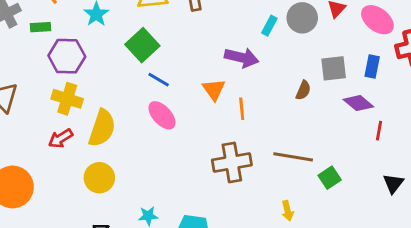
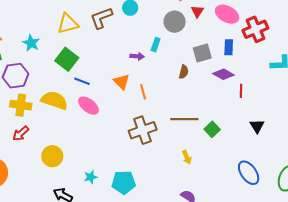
cyan rectangle: (269, 26) -> (156, 45), moved
purple arrow: (242, 58) -> (137, 56), size x0.6
yellow semicircle: (102, 128) -> (54, 100), moved, turned -80

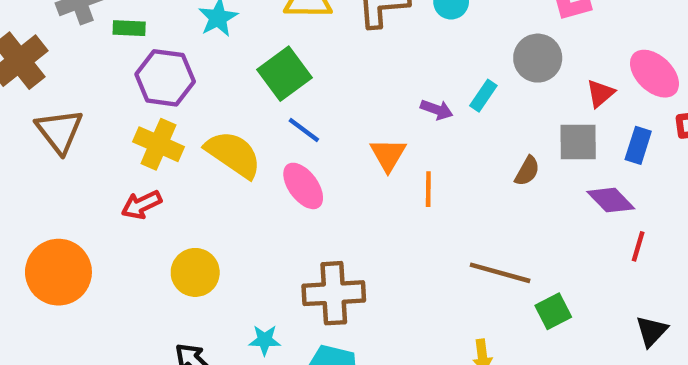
red triangle: (197, 11) -> (600, 93), moved
brown cross: (143, 130) -> (334, 293), moved

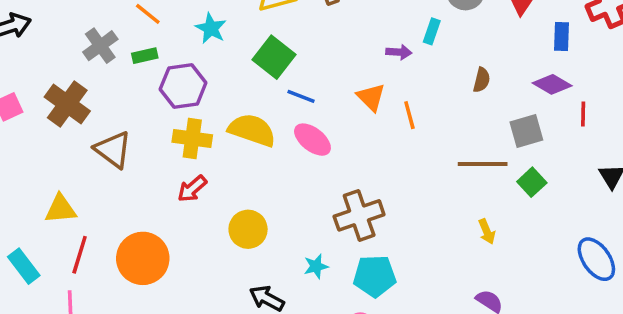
gray square: (578, 142) -> (526, 131), moved

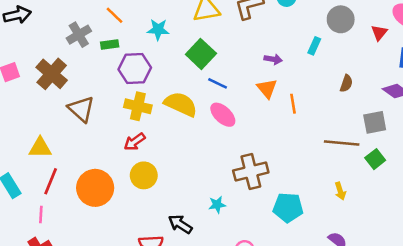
cyan star: (211, 28) -> (158, 30), turned -30
purple arrow: (399, 52) -> (273, 59), moved
yellow circle: (248, 229) -> (144, 175), moved
cyan pentagon: (375, 276) -> (288, 207), moved

